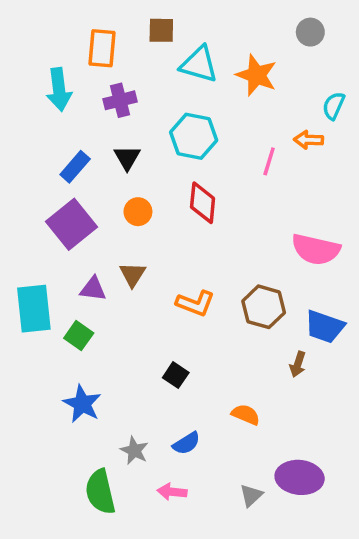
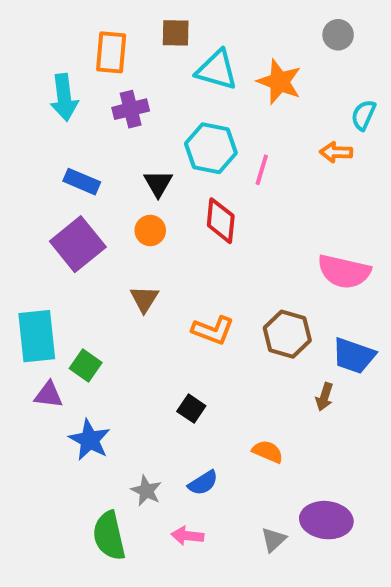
black triangle: (127, 158) -> (158, 184), moved
pink line: (269, 161) -> (262, 170), moved
blue rectangle: (75, 167) -> (82, 182), turned 72
purple triangle: (93, 289) -> (48, 395), moved

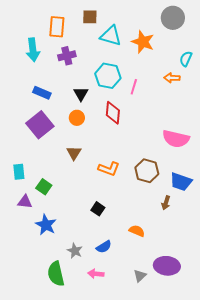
gray circle: (338, 35) -> (173, 18), size x1.5
cyan rectangle: (37, 336) -> (19, 172), size x0.6

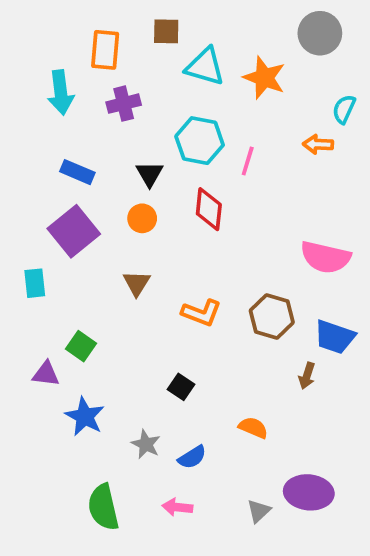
cyan rectangle: (19, 172) -> (35, 283), moved
gray star: (75, 251) -> (146, 444), moved

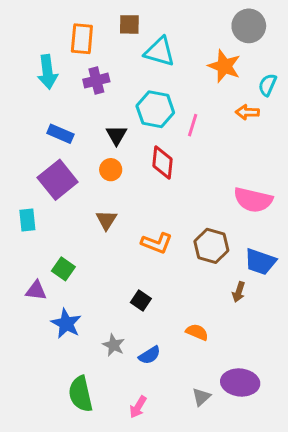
orange star: (264, 78) -> (224, 66), moved
pink arrow: (177, 507) -> (138, 407), moved, turned -65

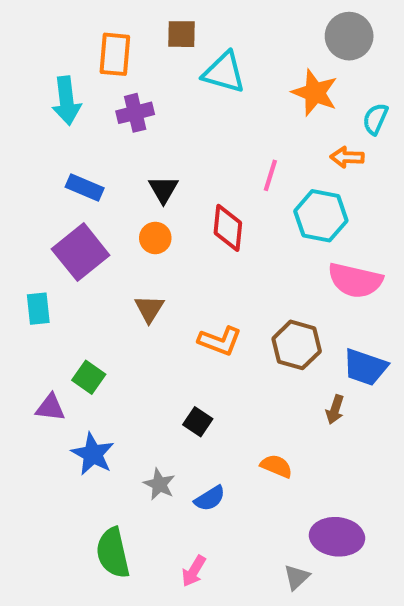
cyan hexagon: (155, 109) -> (321, 216), moved
gray triangle: (201, 397) -> (297, 577), moved

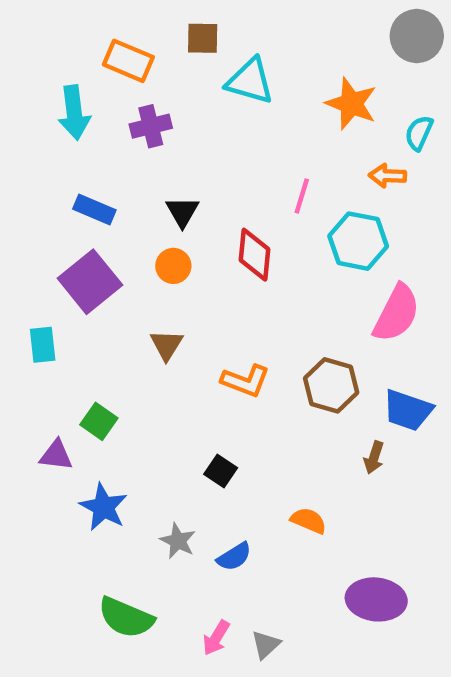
gray circle: (349, 36) -> (417, 36), moved
orange rectangle: (115, 54) -> (128, 61), turned -72
pink semicircle: (355, 280) -> (396, 313), turned -76
green semicircle: (113, 553) -> (126, 618), turned -54
gray triangle: (297, 577) -> (266, 645), moved

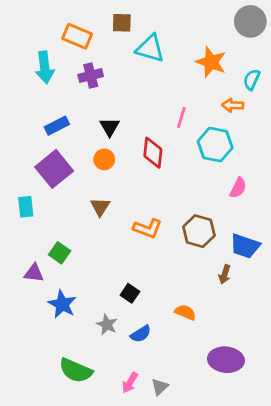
blue rectangle: (94, 210) -> (57, 126), turned -50
pink semicircle: (396, 313) -> (238, 188), size x0.6
black square: (221, 471) -> (130, 293), moved

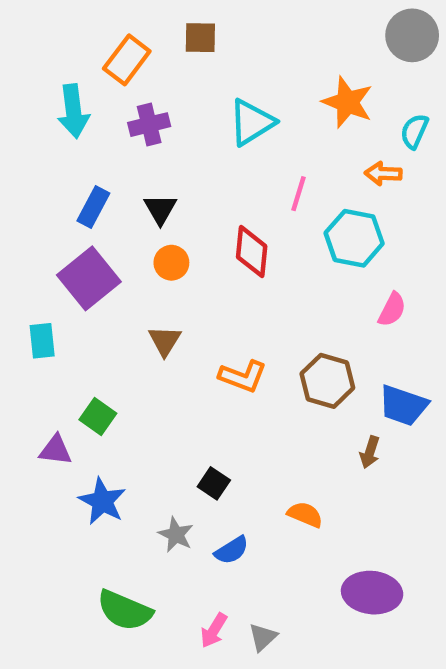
orange rectangle: (77, 36) -> (127, 60), turned -76
cyan triangle: (150, 48) -> (252, 122), moved, turned -48
blue rectangle: (57, 126) -> (93, 207), turned -35
black triangle: (110, 127) -> (160, 209), moved

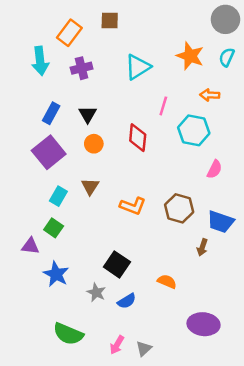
cyan semicircle: (414, 131) -> (227, 57), moved
cyan rectangle: (42, 341) -> (58, 196), moved, turned 36
black square: (214, 483) -> (117, 264), size x1.5

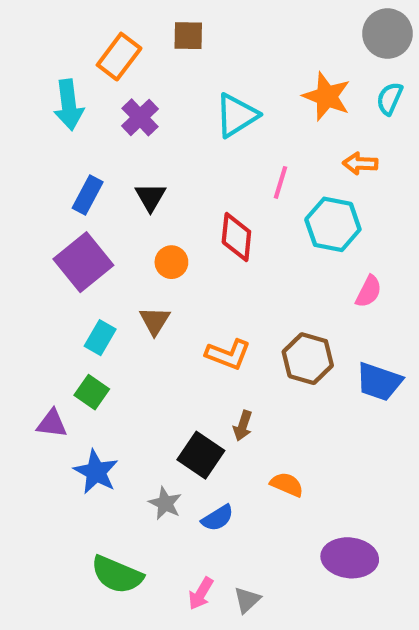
purple cross: (82, 68) -> (140, 117), turned -30
orange circle: (94, 144) -> (171, 262), moved
brown arrow: (202, 247) -> (243, 426), moved

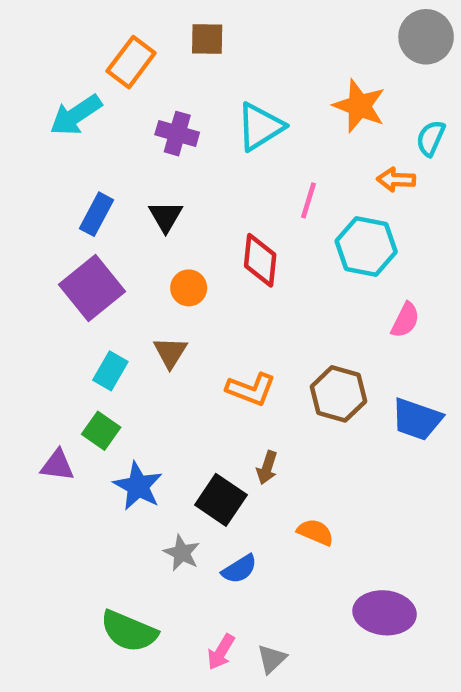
cyan semicircle: (390, 99) -> (431, 138), moved
cyan arrow: (69, 105) -> (76, 115), turned 63
purple cross: (140, 117) -> (177, 134), moved, turned -30
blue star: (96, 472) -> (138, 486), moved

